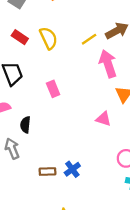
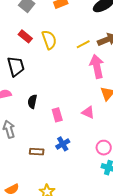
pink rectangle: (53, 89) -> (57, 115), moved
black semicircle: (25, 125) -> (32, 102), moved
blue cross: (72, 169) -> (63, 144), moved

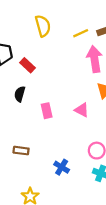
red rectangle: (25, 36) -> (28, 65), moved
blue cross: (63, 144) -> (62, 167), moved, turned -32

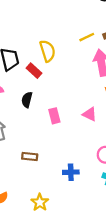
yellow semicircle: (43, 26) -> (47, 51), moved
blue cross: (62, 167) -> (71, 172), turned -32

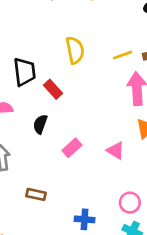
yellow semicircle: (47, 51) -> (75, 50), moved
pink rectangle: (54, 116) -> (72, 148), turned 56

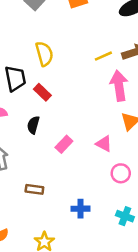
yellow semicircle: (75, 50) -> (44, 54), moved
pink circle: (130, 203) -> (121, 173), moved

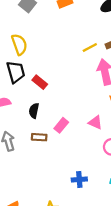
yellow semicircle: (44, 54) -> (19, 44), moved
brown rectangle: (34, 189) -> (39, 137), moved

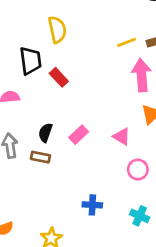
yellow semicircle: (19, 44) -> (57, 30), moved
black semicircle: (34, 111) -> (45, 133), moved
brown rectangle: (39, 137) -> (40, 157), moved

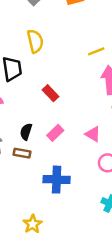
red rectangle: (59, 77) -> (51, 93), moved
blue cross: (92, 205) -> (57, 180), moved, size x1.5

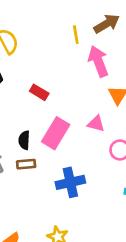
yellow line: (96, 51) -> (76, 35), turned -63
pink rectangle: (55, 133) -> (56, 133), size x1.6

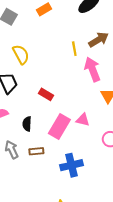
pink triangle: (96, 124) -> (83, 120), moved
black semicircle: (24, 140) -> (27, 124), moved

